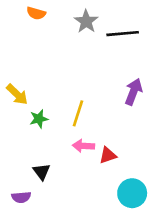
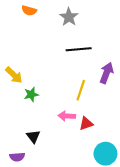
black line: (123, 34) -> (79, 49), moved
yellow line: (78, 113) -> (81, 90), moved

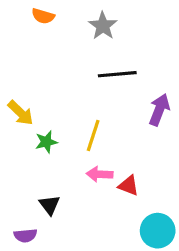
yellow line: (81, 90) -> (93, 135), moved
red triangle: (86, 124) -> (129, 185), turned 40

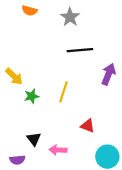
pink arrow: (100, 174) -> (58, 150), moved

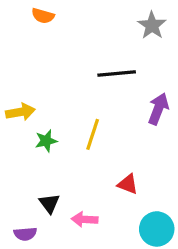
gray star: (70, 17) -> (152, 25), moved
yellow arrow: (14, 76) -> (20, 112), turned -54

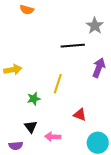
gray star: (152, 25) -> (95, 26), moved
green star: (46, 141) -> (34, 99), moved

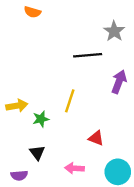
yellow arrow: (13, 70) -> (17, 106), moved
pink arrow: (53, 137) -> (74, 168), moved

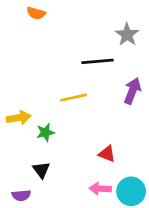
yellow line: (70, 101) -> (73, 98), moved, turned 60
pink arrow: (74, 168) -> (100, 189), moved

